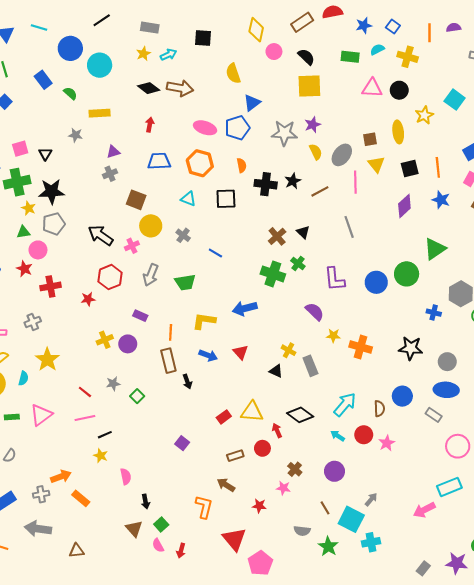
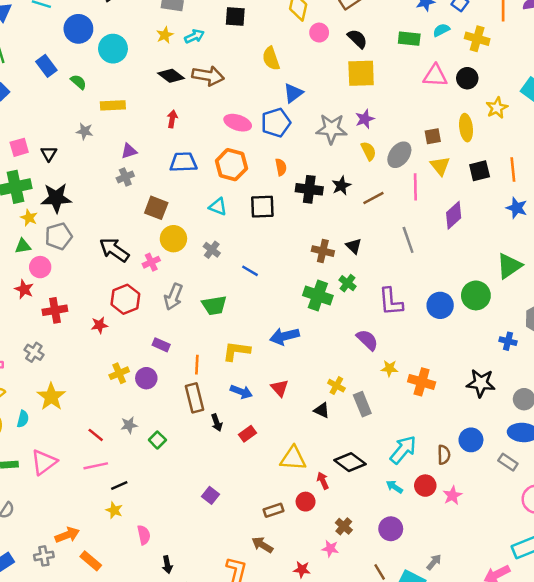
purple diamond: (404, 206) -> (454, 215), moved
brown cross: (277, 236) -> (323, 251), turned -36
gray cross: (33, 322) -> (34, 352), turned -35
red rectangle: (224, 417) -> (248, 434), moved

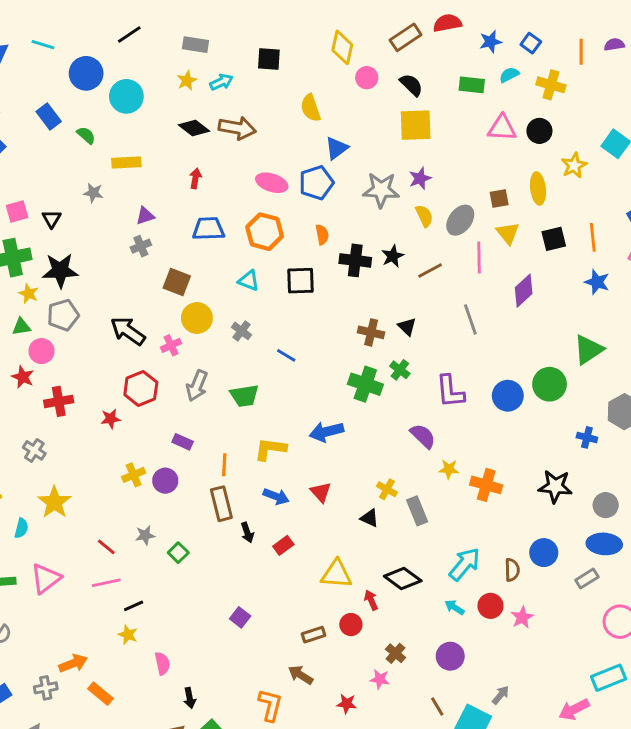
gray rectangle: (508, 462) -> (587, 578), turned -66

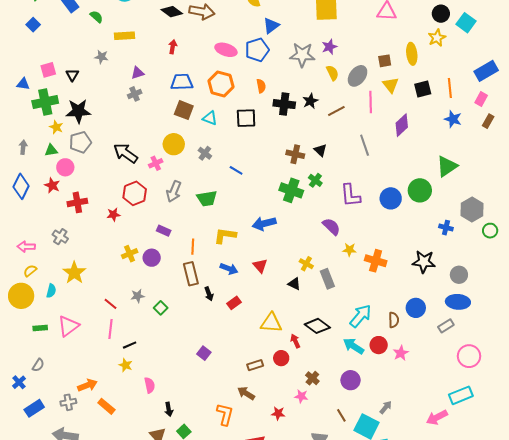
black circle: (539, 131) -> (441, 14), moved
brown square: (177, 282) -> (184, 110), moved
pink line: (106, 583) -> (110, 329), turned -72
cyan arrow: (455, 607) -> (354, 346), size x1.5

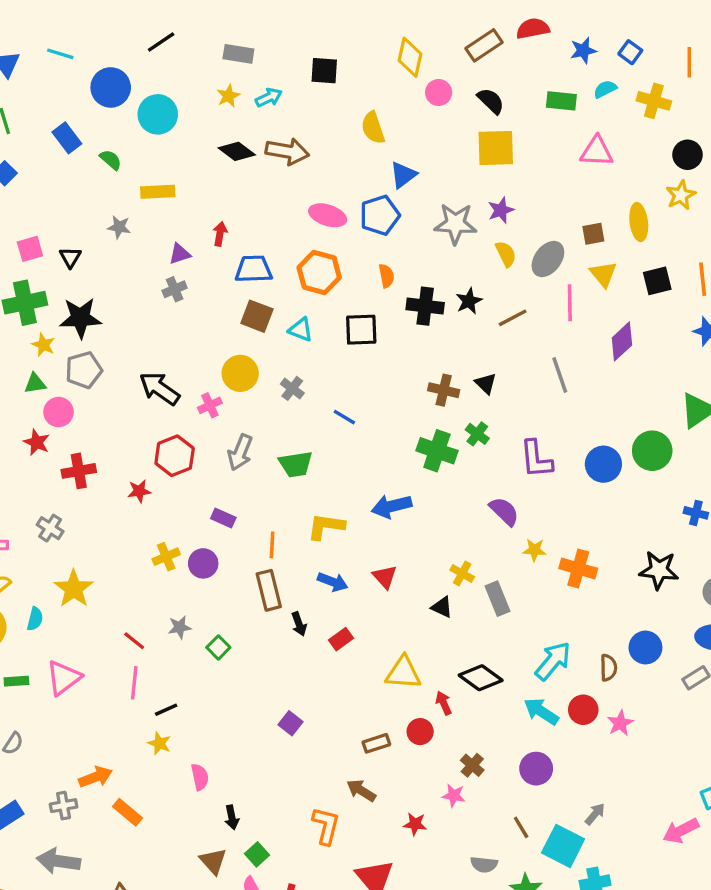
red arrow: (173, 47) -> (220, 234), moved

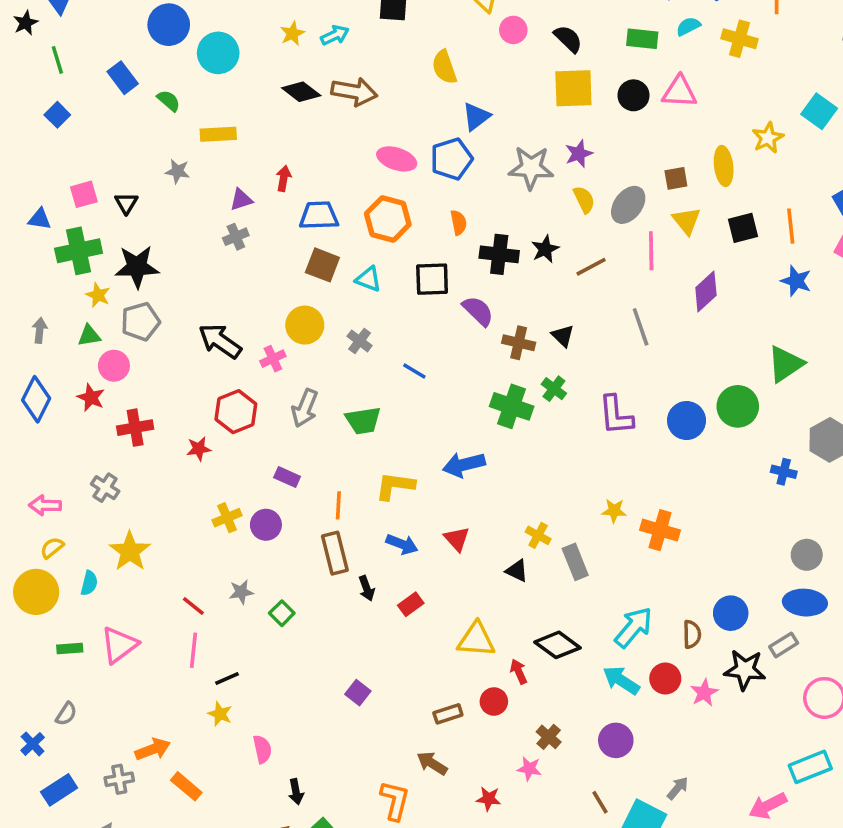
black circle: (688, 155) -> (633, 95), moved
purple semicircle: (504, 511) -> (478, 311), moved
black star: (659, 570) -> (745, 670), moved

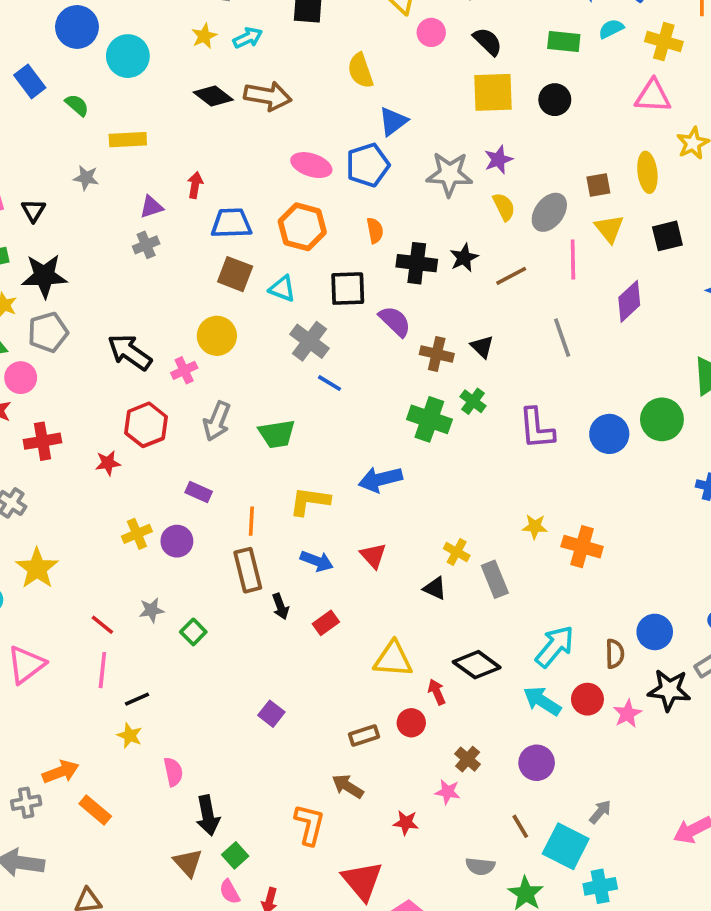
pink triangle: (679, 92) -> (653, 96), moved
gray cross: (360, 341) -> (310, 341), moved, size x1.5
black arrow: (296, 792) -> (208, 815), size x1.5

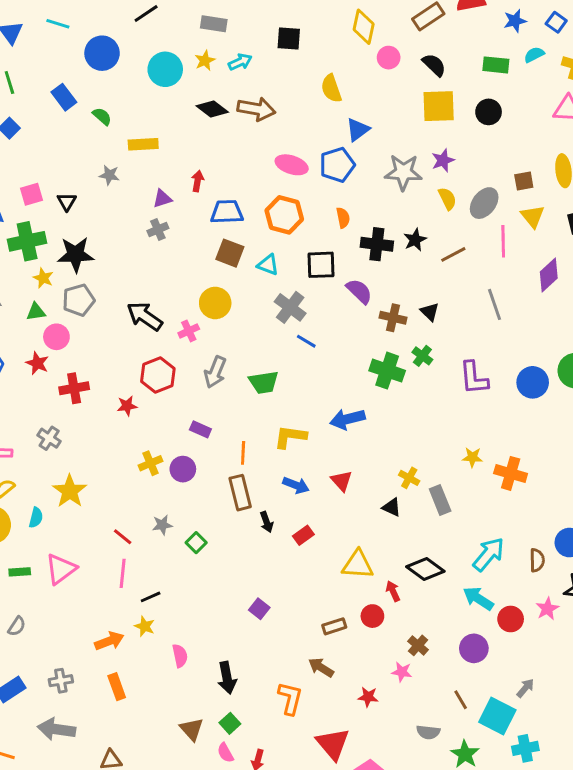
cyan circle: (128, 56) -> (165, 69), moved
red circle: (587, 699) -> (511, 619), moved
orange arrow: (61, 772) -> (109, 641), moved
orange rectangle: (95, 810) -> (117, 687), turned 30
black arrow: (208, 815) -> (227, 678), moved

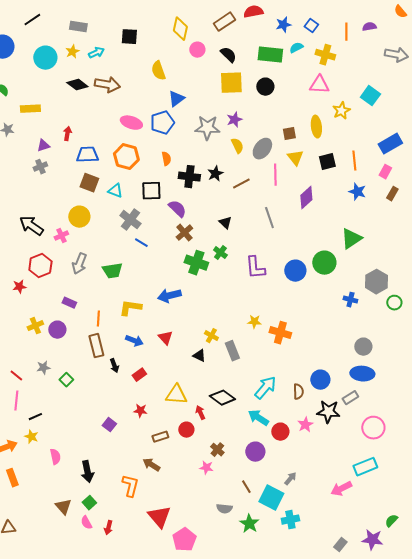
green rectangle: (496, 65) -> (270, 55), size x1.4
brown cross: (393, 318) -> (184, 233), moved, turned 36
red star: (368, 697) -> (140, 411), moved

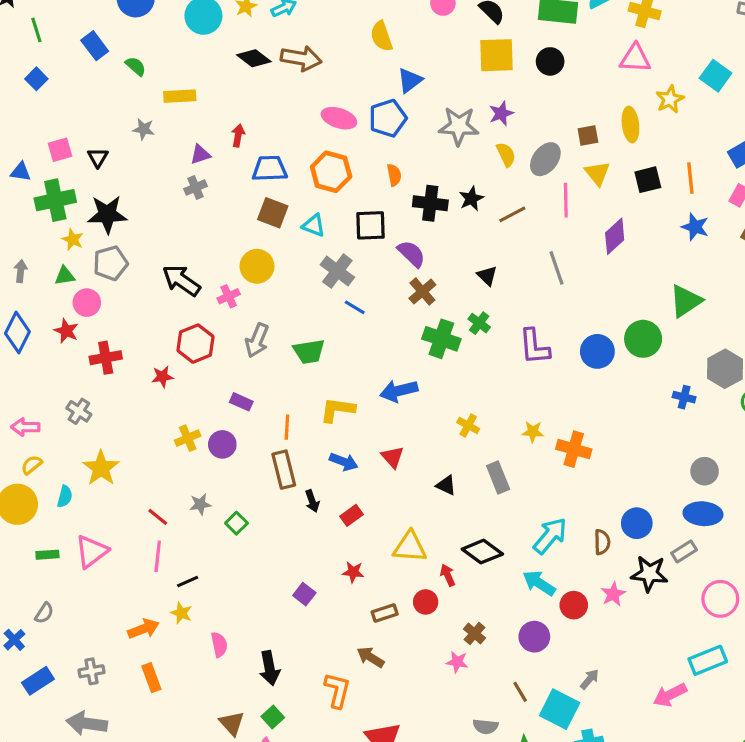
yellow cross: (211, 336) -> (468, 425), moved

